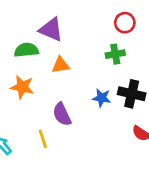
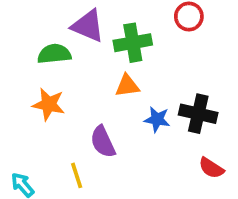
green cross: (115, 54) -> (133, 43), moved, size x1.4
orange triangle: (61, 65) -> (127, 86), moved

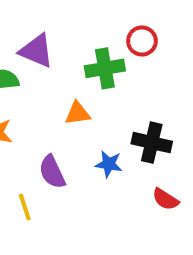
green cross: (133, 43) -> (105, 68), moved
blue star: (157, 119) -> (109, 164), moved

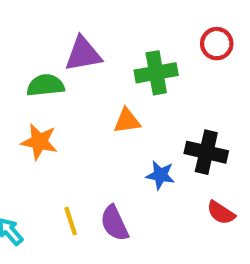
red circle: (142, 41) -> (217, 44), moved
purple triangle: (37, 51) -> (83, 54), turned -33
purple semicircle: (52, 172) -> (114, 223), moved

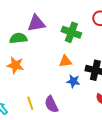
green cross: (156, 73) -> (71, 32), turned 30
orange triangle: (127, 121) -> (65, 61), moved

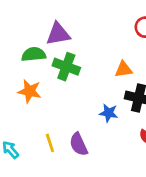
green cross: (71, 32) -> (66, 67), moved
orange triangle: (65, 61) -> (124, 69), moved

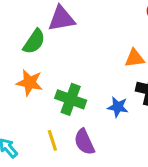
green semicircle: (34, 54) -> (34, 41), turned 130
green cross: (66, 67) -> (71, 99), moved

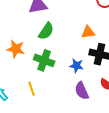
green semicircle: (34, 41) -> (46, 31), moved
purple semicircle: (84, 142) -> (82, 91), moved

